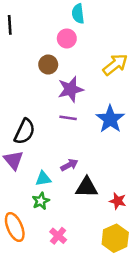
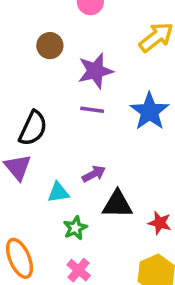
brown circle: (48, 65) -> (50, 46), moved
green star: (41, 201) -> (75, 228), moved

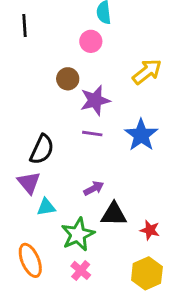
brown circle: (50, 46) -> (68, 79), moved
cyan triangle: (58, 192) -> (46, 207), moved
green star: (75, 228) -> (78, 234), size x1.6

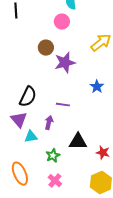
purple line: (92, 134) -> (63, 105), moved
blue star: (141, 135) -> (97, 87), size x0.6
purple arrow: (94, 188) -> (49, 123), moved, turned -48
green star: (78, 234) -> (53, 156), size x0.6

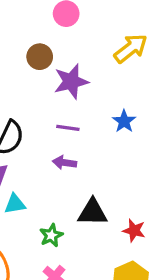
purple line: (63, 105) -> (68, 128), moved
purple arrow: (49, 123) -> (64, 163), moved, turned -96

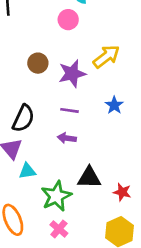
yellow arrow: (131, 48) -> (106, 56), moved
brown circle: (40, 57) -> (38, 63), moved
green star: (51, 235) -> (56, 196), size x1.6

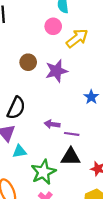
yellow arrow: (106, 56) -> (77, 38), moved
purple line: (69, 110) -> (72, 134), moved

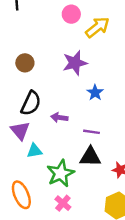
brown circle: (28, 62) -> (25, 63), moved
blue star: (91, 97) -> (95, 93), moved
purple arrow: (52, 124) -> (59, 118), moved

